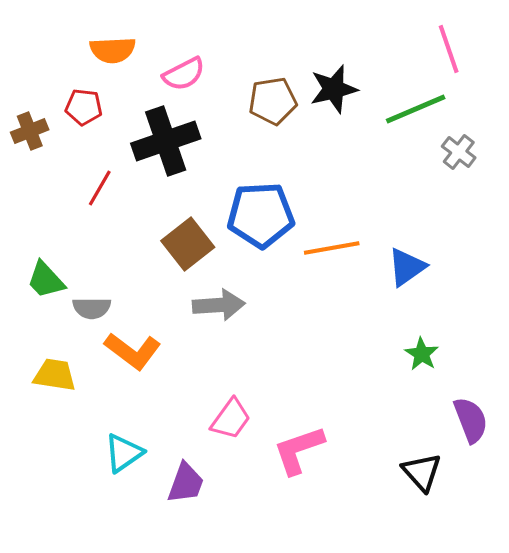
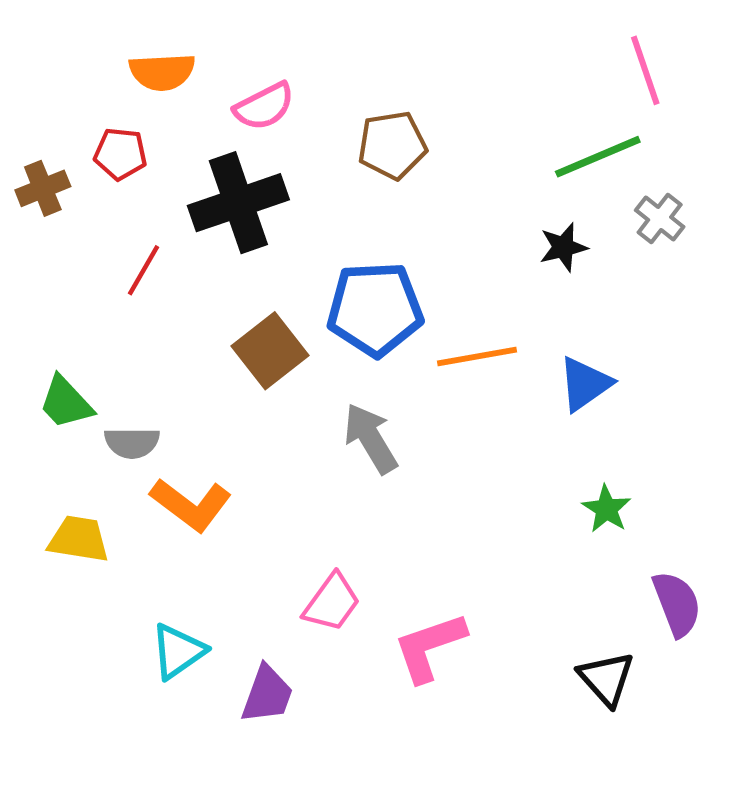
black star: (334, 89) -> (563, 247), moved, size x0.7
gray arrow: (219, 305) -> (371, 438), moved, turned -117

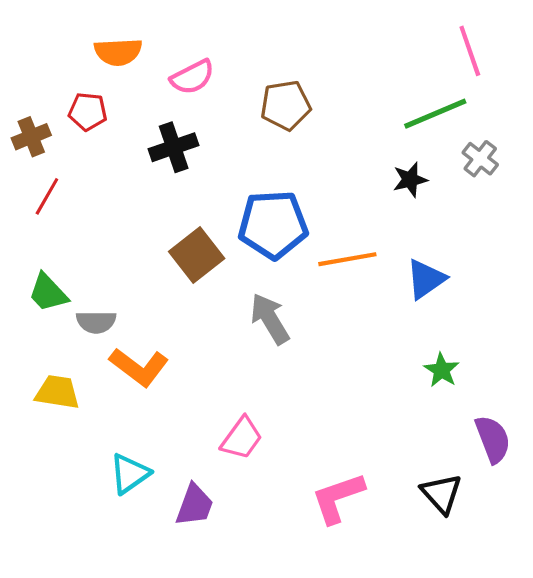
black cross: (238, 203) -> (174, 147), size x0.7
red line: (143, 270) -> (47, 196), moved
pink L-shape: (430, 647) -> (338, 498), moved

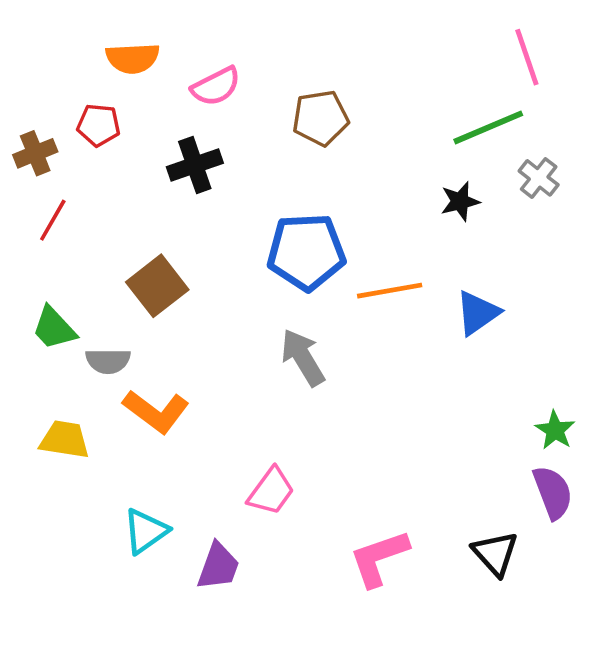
brown square: (197, 255) -> (157, 286), moved
green star: (442, 370) -> (555, 430), moved

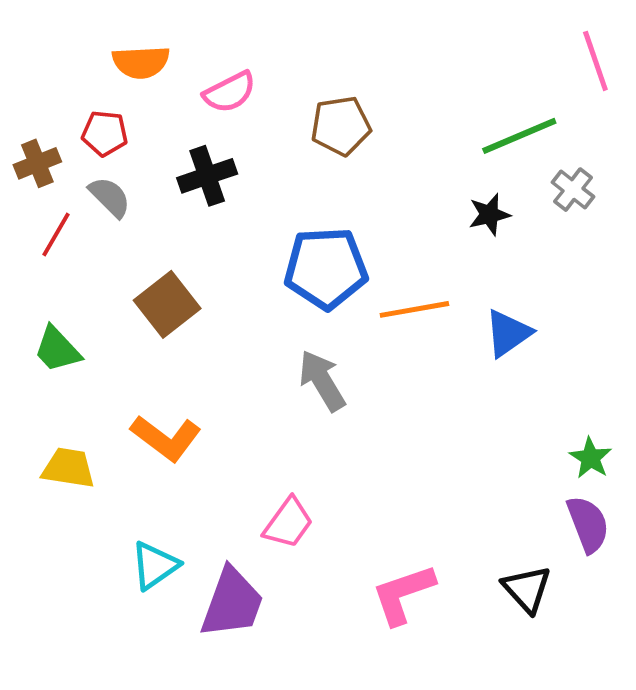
pink line: (527, 57) -> (595, 61), moved
gray semicircle: (108, 361) -> (110, 197), moved, turned -135
purple trapezoid: (218, 566) -> (232, 603), size x1.4

